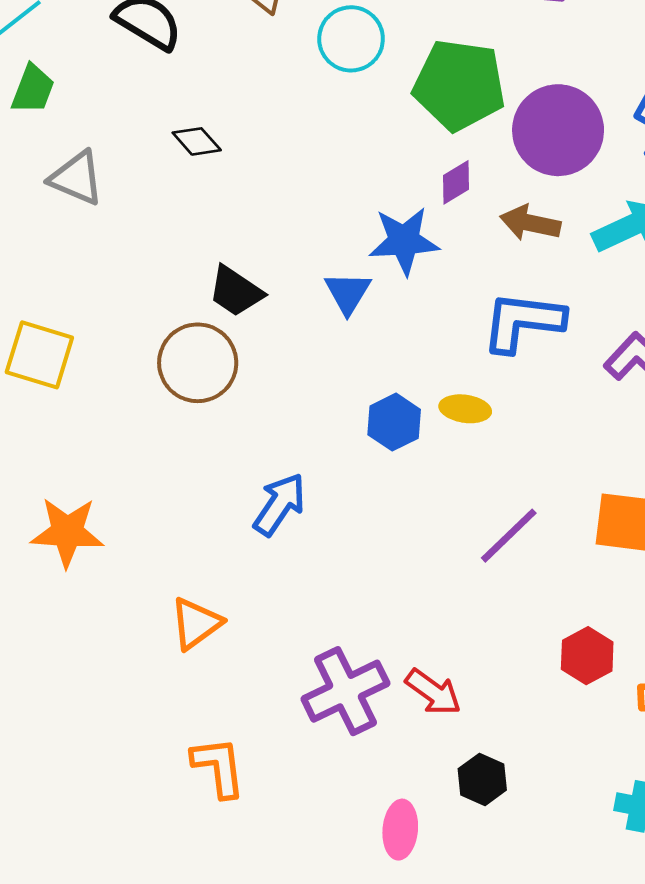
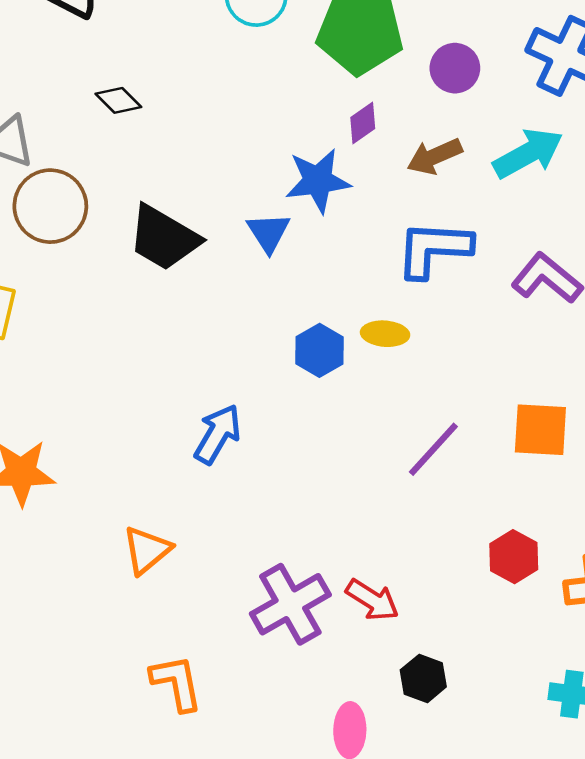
purple circle: (558, 130) -> (455, 68), size x0.6
brown arrow: (530, 223) -> (435, 156), turned -32
black trapezoid: (236, 291) -> (164, 238), size x1.4
brown circle: (198, 363) -> (50, 206), moved

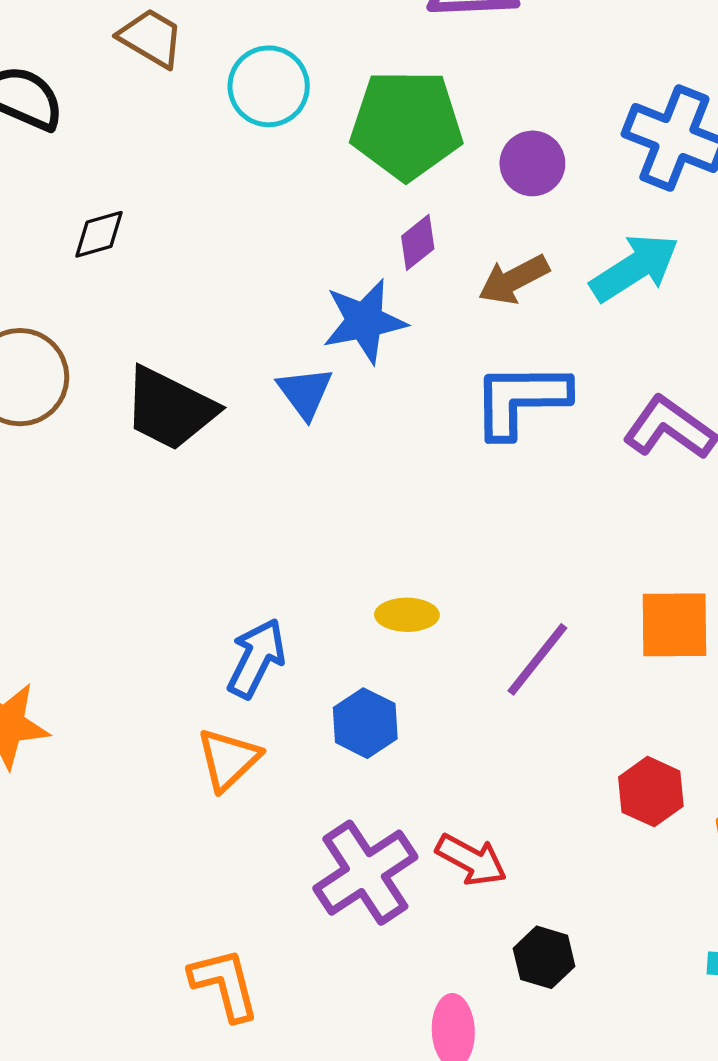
black diamond: (118, 100) -> (99, 234), turned -57
yellow ellipse: (385, 334) -> (407, 615), moved
blue hexagon: (320, 350) -> (365, 723), moved
orange triangle: (147, 550) -> (228, 759), moved

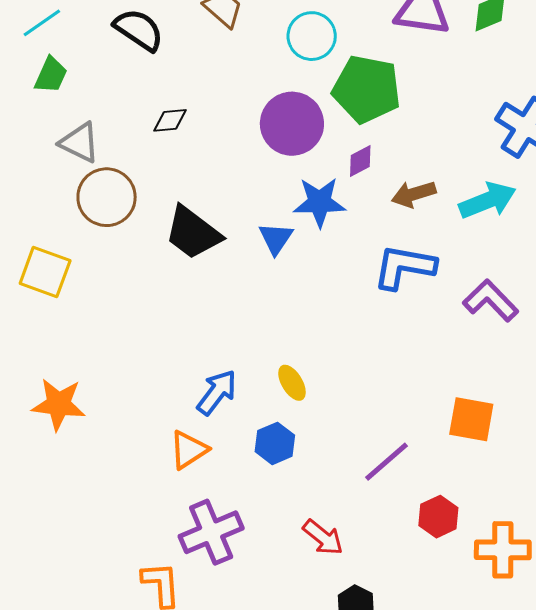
cyan circle: (269, 86) -> (312, 36), moved
purple circle: (532, 163) -> (292, 124), moved, size x1.6
yellow ellipse: (407, 615) -> (292, 383), moved, turned 48
purple line: (537, 659) -> (386, 462), moved
purple cross: (365, 873) -> (211, 532), moved

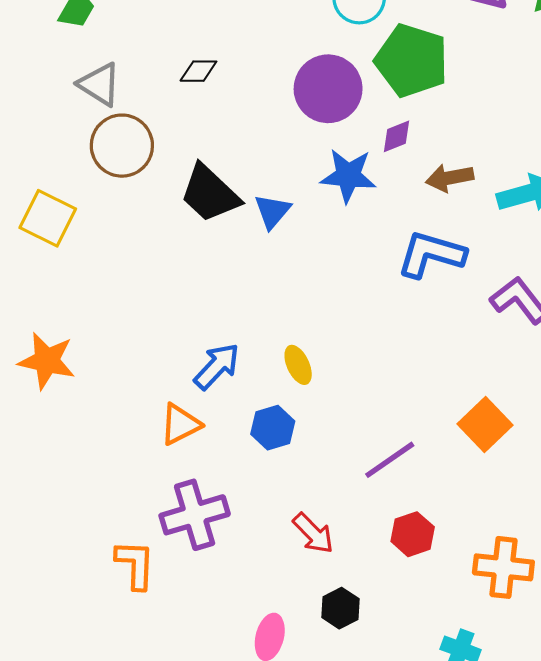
blue triangle: (276, 238) -> (272, 211), moved
orange square: (471, 419) -> (485, 425), turned 30
red hexagon: (438, 517) -> (413, 534), moved

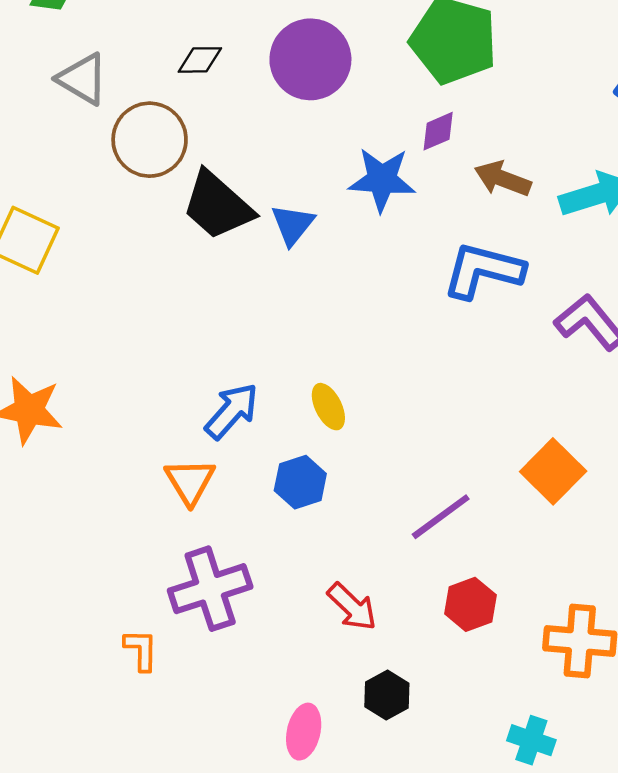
purple circle: (328, 89) -> (310, 59), moved
brown circle: (122, 146) -> (150, 140), moved
brown arrow: (450, 178) -> (503, 179), turned 33
orange triangle: (180, 424) -> (190, 481), turned -33
orange L-shape: (135, 565) -> (141, 650), size x0.7

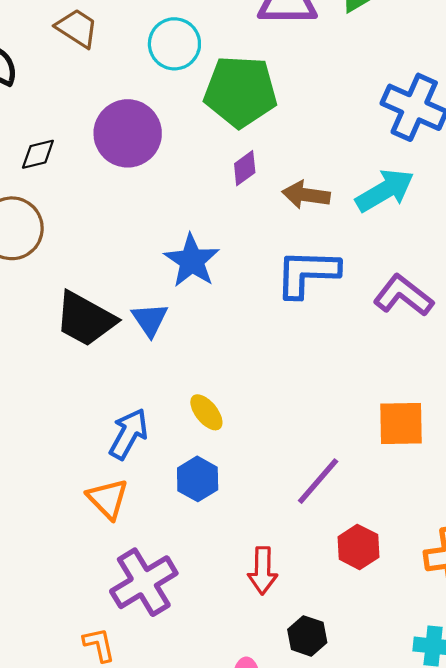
blue star: (382, 180) -> (192, 261), moved, turned -30
black trapezoid: (217, 205) -> (85, 319), moved
blue triangle: (293, 225) -> (150, 320), moved
orange square: (553, 471) -> (401, 424), turned -33
red arrow: (352, 607) -> (263, 571), turned 60

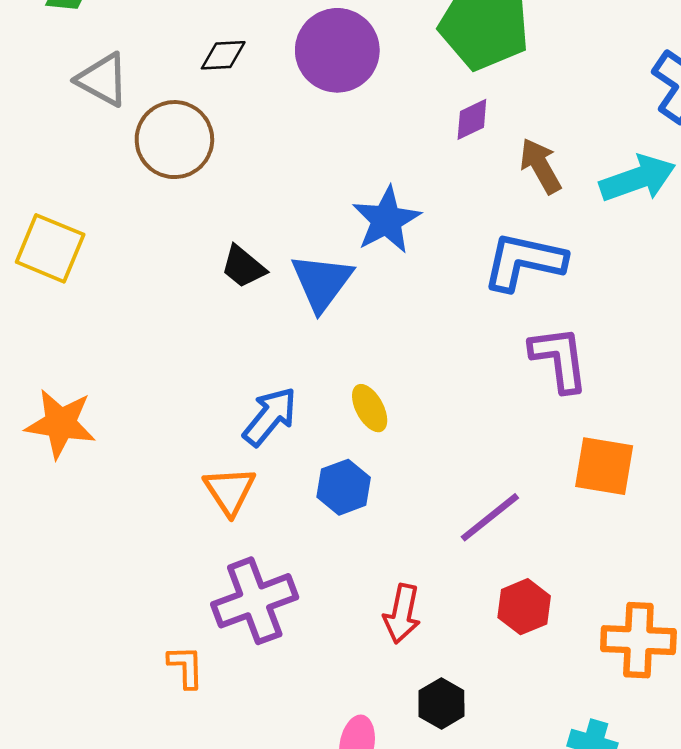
brown arrow: (306, 195) -> (541, 166), turned 42
purple L-shape: (403, 295) -> (559, 359), moved, turned 34
black trapezoid: (85, 319) -> (243, 267), size x0.6
blue triangle: (150, 320) -> (322, 282), size x1.4

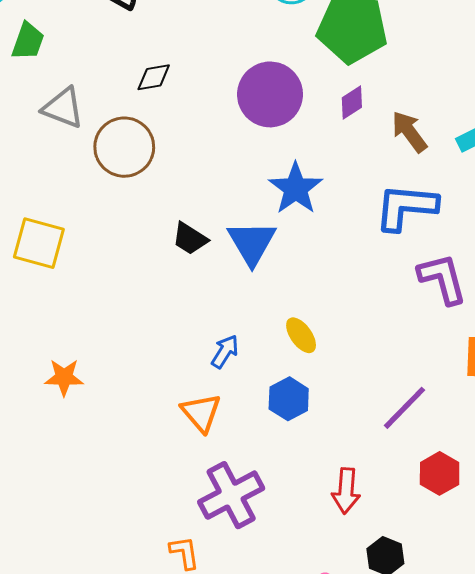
purple circle: (337, 50) -> (270, 94), moved
blue arrow: (270, 417) -> (225, 351), size x0.7
orange star: (60, 424) -> (64, 377), size x0.7

